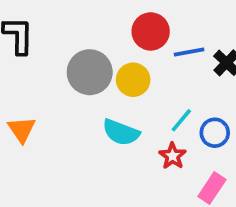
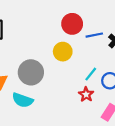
gray circle: (90, 72) -> (31, 72), moved
cyan semicircle: (121, 132) -> (23, 100), moved

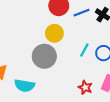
gray circle: (31, 72) -> (44, 56), moved
red star: (86, 94) -> (85, 87), moved

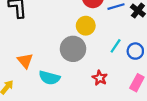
red star: (85, 87) -> (100, 78), moved

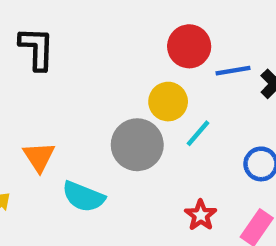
cyan line: (116, 46) -> (198, 133), moved
red star: (100, 78) -> (201, 215), moved

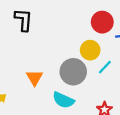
orange triangle: (39, 157) -> (35, 78), moved
cyan semicircle: (83, 197) -> (63, 100), moved

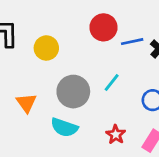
yellow circle: (90, 50) -> (46, 48), moved

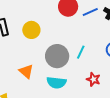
cyan line: (112, 82) -> (81, 52), moved

